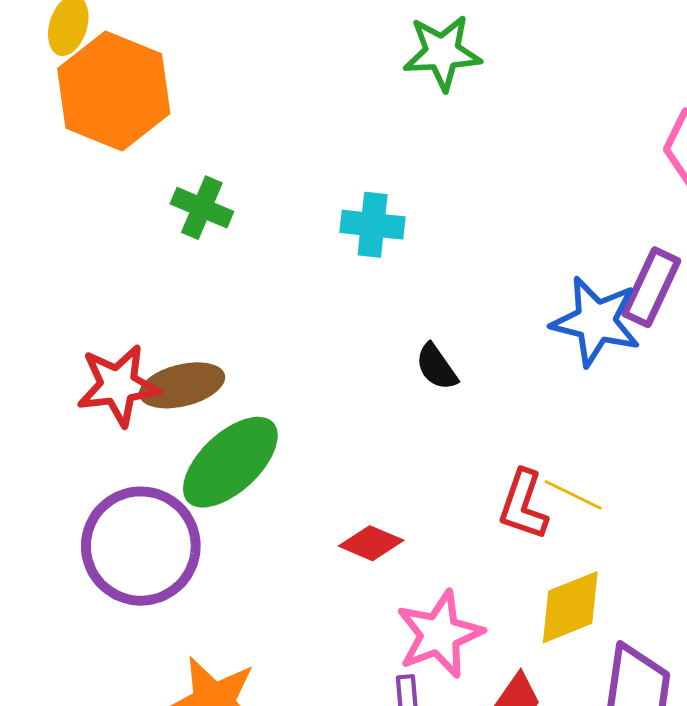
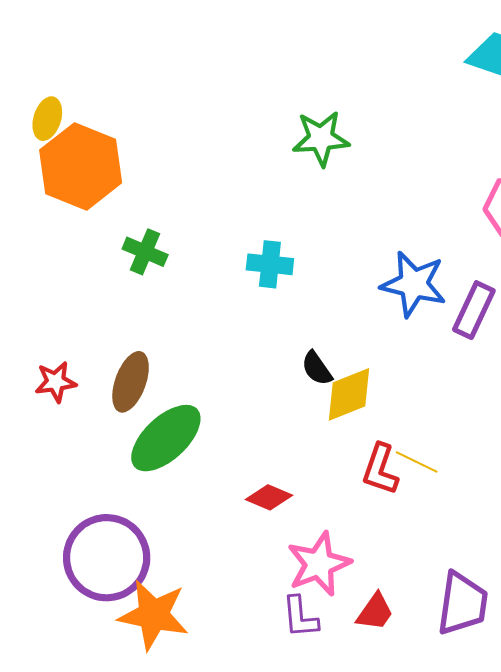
blue star: (596, 321) -> (414, 284), moved
red star: (118, 385) -> (56, 382), moved, size x0.7
brown ellipse: (182, 385) -> (131, 382), turned -56
purple circle: (141, 546) -> (107, 558), moved
yellow diamond: (570, 607) -> (349, 394), moved

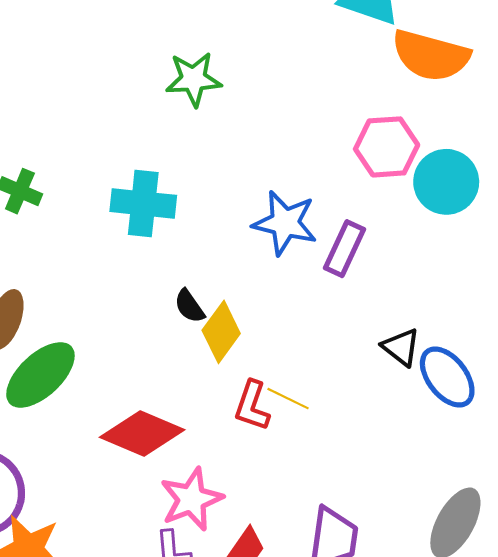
cyan cross: (270, 264) -> (143, 203), size x1.4
yellow diamond: (349, 394) -> (221, 332), turned -32
red diamond: (269, 497) -> (142, 433), size x1.8

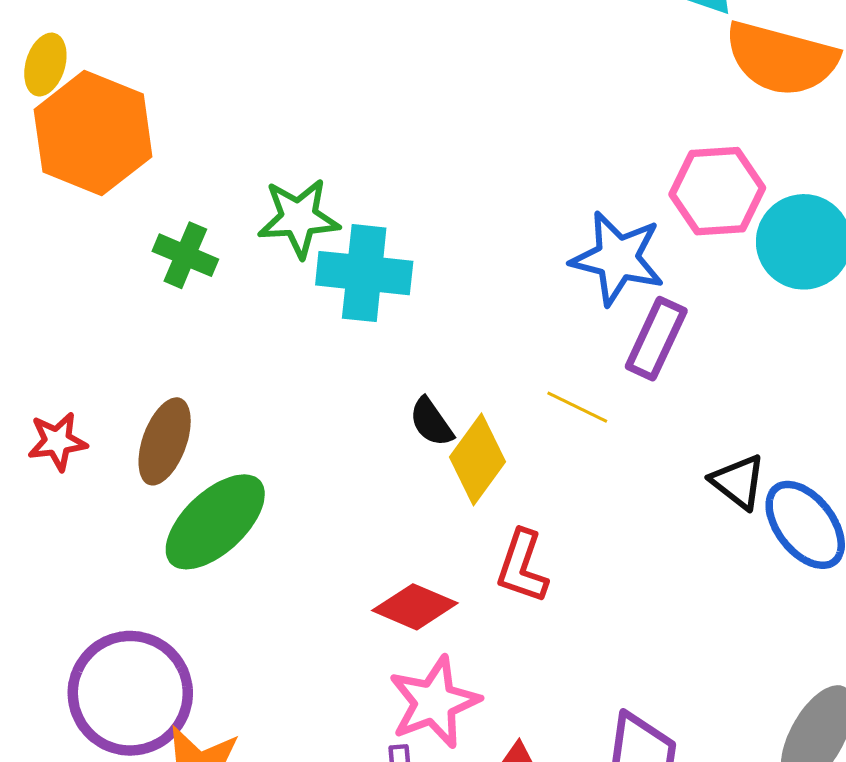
green star: (194, 79) -> (299, 218), moved
blue star: (285, 223) -> (617, 258), moved
yellow line: (288, 399) -> (577, 407), moved
red diamond: (142, 433) -> (415, 607), moved, size x0.7

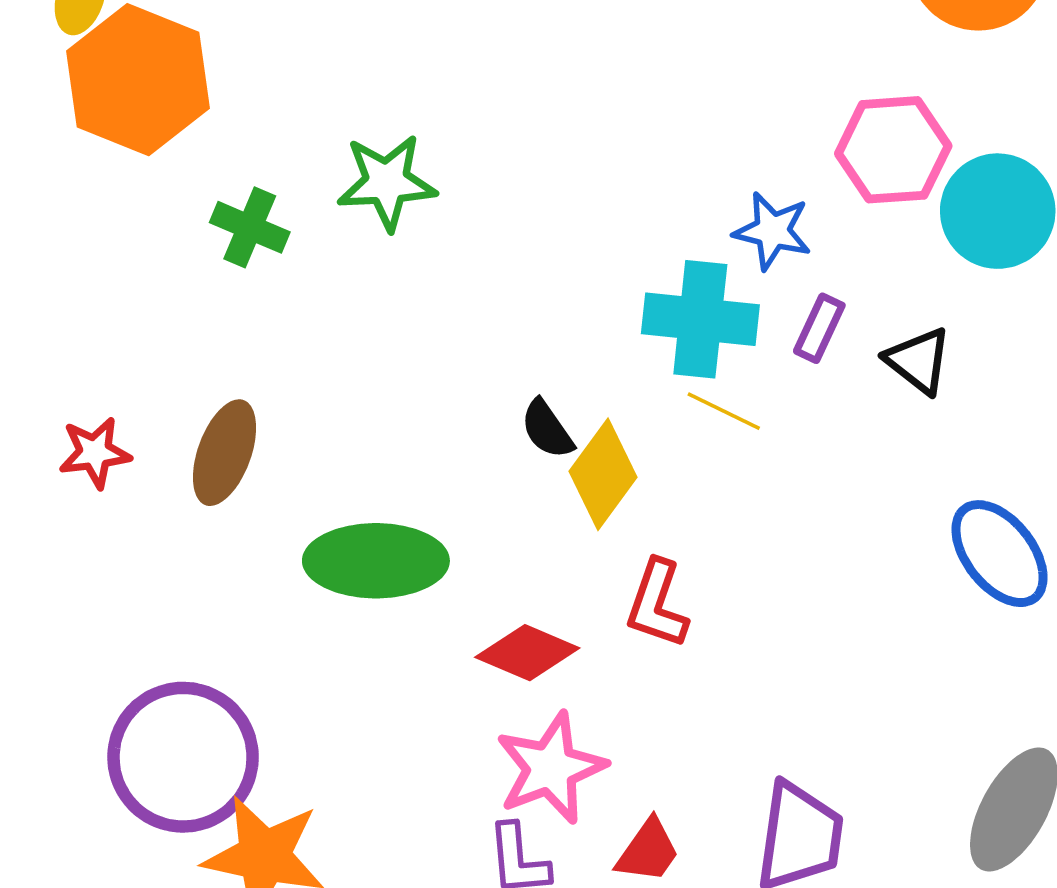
blue star: (617, 258) -> (772, 231), size x0.7
cyan cross: (364, 273) -> (700, 319), moved
purple rectangle: (656, 339) -> (819, 328), size x0.7
black triangle: (738, 482) -> (918, 361), moved
green ellipse: (215, 522) -> (376, 561), moved, turned 43

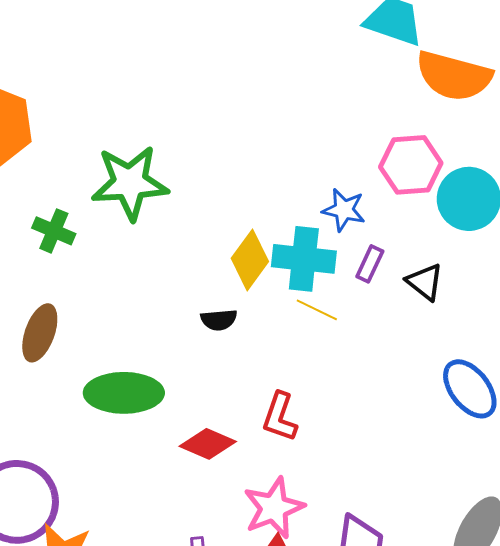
green star: (387, 182) -> (130, 183), size x1.4
green cross: (250, 227) -> (54, 231), moved
black semicircle: (547, 429) -> (219, 320), turned -60
yellow diamond: (603, 474) -> (250, 260), moved
pink star: (551, 768) -> (274, 508), moved

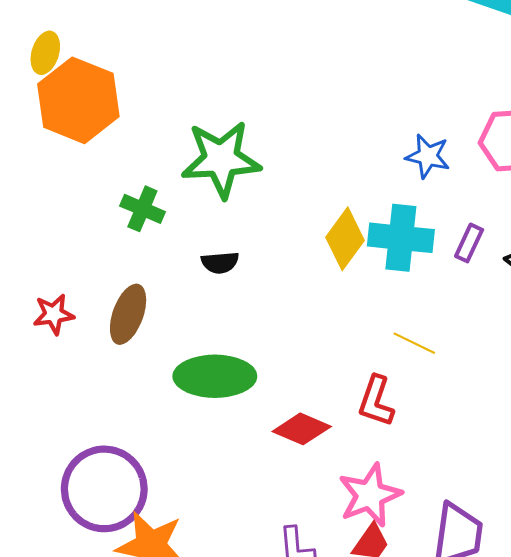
blue star: (344, 210) -> (428, 156), moved
yellow line: (317, 310) -> (414, 343), moved
black semicircle: (219, 320) -> (220, 263), moved

